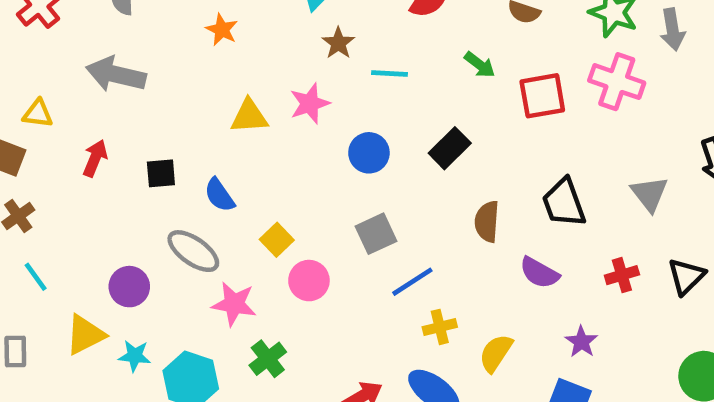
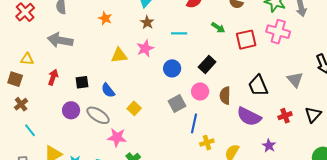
brown star: (338, 43) -> (147, 22), moved
purple semicircle: (539, 273) -> (249, 117), size x1.4
pink circle: (309, 281) -> (200, 91), moved
blue line: (412, 282) -> (194, 123), turned -42
purple circle: (129, 287) -> (71, 110), moved

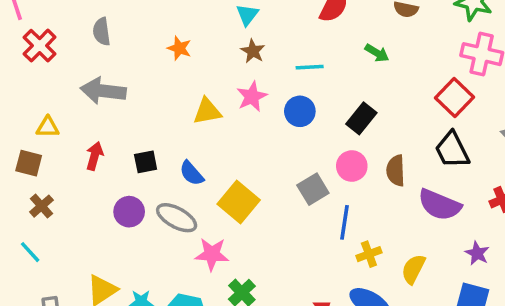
red square: (246, 40) -> (454, 97), moved, turned -30
blue circle: (172, 68) -> (300, 111), moved
yellow square: (134, 108) -> (239, 202), size x1.6
cyan line: (30, 130) -> (30, 252), moved

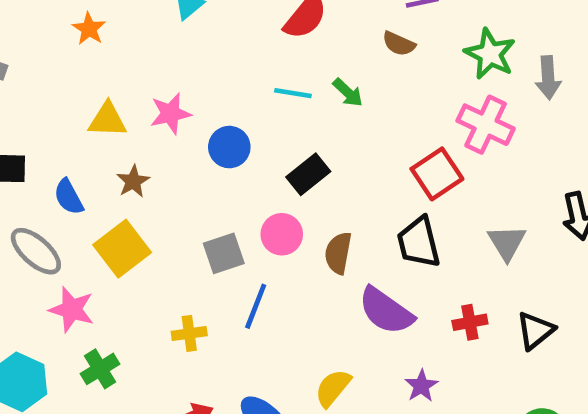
brown star: (253, 51) -> (133, 181), moved
cyan line: (310, 67) -> (293, 93), moved
yellow cross: (369, 254) -> (189, 333), moved

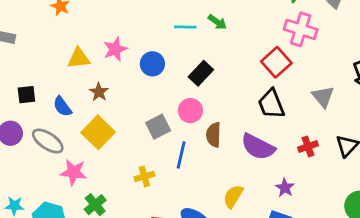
brown semicircle: (338, 253) -> (214, 135), moved

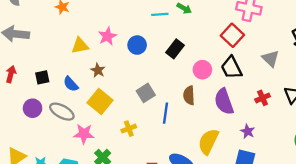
pink circle: (190, 111) -> (202, 70), moved
purple semicircle: (258, 147) -> (224, 102), turned 48
yellow cross: (144, 176) -> (129, 129), moved
yellow semicircle: (233, 196) -> (208, 142), size x1.4

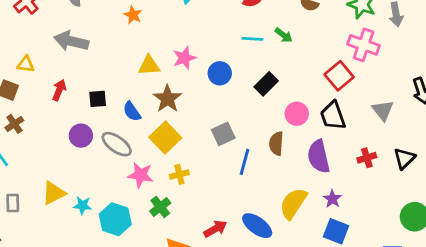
brown star: (98, 70) -> (167, 99), size x1.5
yellow cross: (129, 129) -> (179, 174), moved
purple star: (248, 131) -> (332, 199), moved

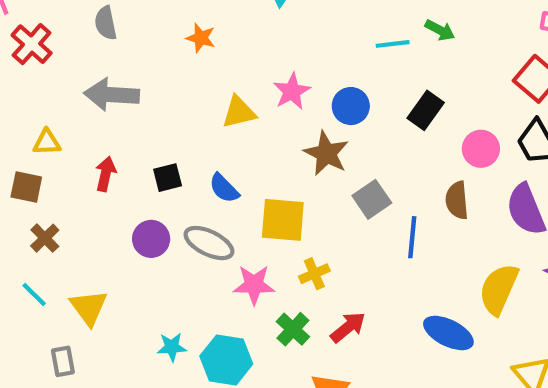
brown star: (167, 99) -> (326, 153), moved
yellow square: (165, 137) -> (283, 220), turned -32
yellow triangle: (54, 193) -> (89, 307), moved, turned -30
red arrow: (215, 229) -> (348, 327), moved

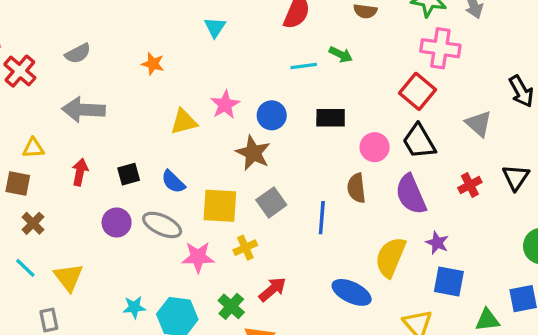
gray semicircle: (106, 23) -> (78, 53), turned -105
black rectangle: (426, 110) -> (331, 118), turned 56
gray square: (372, 199) -> (271, 202), moved
green cross: (293, 329) -> (231, 306), moved

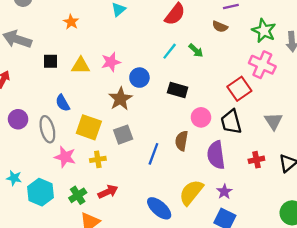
cyan line: (304, 66) -> (170, 51), turned -60
black square: (129, 174) -> (50, 61), moved
gray ellipse: (162, 225) -> (47, 129), turned 35

